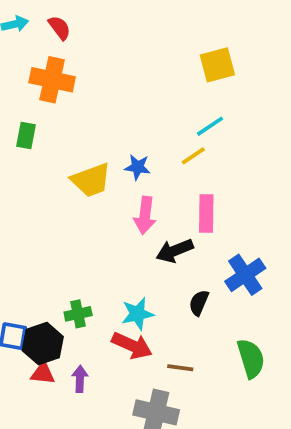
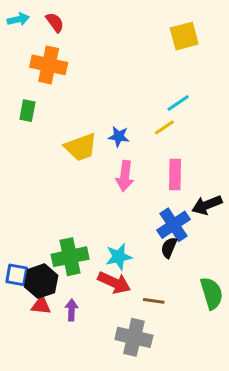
yellow square: (217, 65) -> (184, 36), moved
black arrow: (175, 251) -> (207, 205), moved
blue cross: (245, 275) -> (174, 225), moved
green cross: (78, 314) -> (70, 257), size x1.6

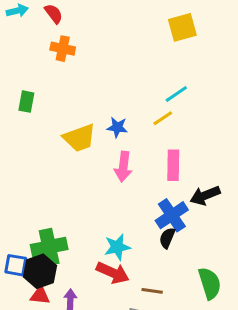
orange cross: (49, 65) -> (63, 49), moved, size x0.7
green cross: (70, 257) -> (49, 247), moved

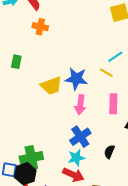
yellow line: (163, 118) -> (106, 73), turned 64
blue star: (117, 127) -> (76, 79), size x1.6
blue cross: (172, 215) -> (80, 137), moved

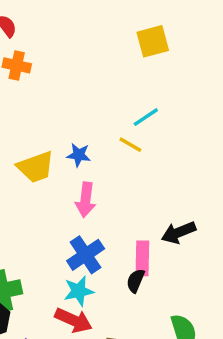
blue star: (76, 79) -> (79, 155), size x0.6
pink rectangle: (113, 104) -> (142, 258), moved

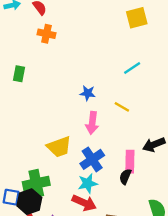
yellow line: (130, 145) -> (122, 107), moved
yellow trapezoid: (36, 167) -> (59, 147), moved

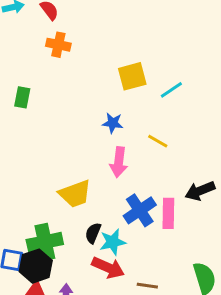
yellow square: (137, 18) -> (132, 76), moved
blue cross: (92, 159) -> (140, 210), moved
black semicircle: (125, 177) -> (93, 233), moved

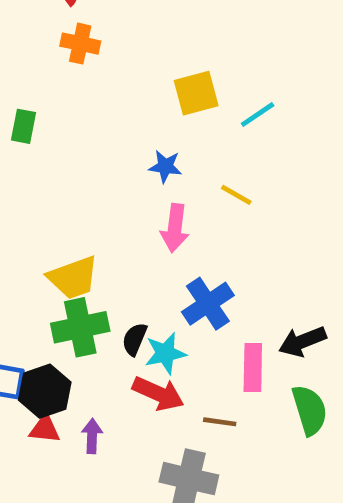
black arrow: (200, 191) -> (302, 341), moved
yellow trapezoid: (75, 194) -> (73, 278), moved
pink rectangle: (168, 213) -> (253, 367), moved
green cross: (45, 242) -> (80, 327), moved

